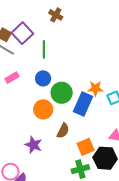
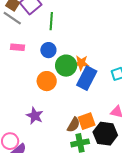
pink rectangle: (12, 78) -> (18, 47), turned 32
orange star: (95, 89) -> (81, 63), moved
brown semicircle: (63, 131) -> (74, 125), moved

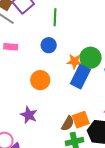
green line: (51, 21) -> (55, 17), moved
blue circle: (48, 50) -> (49, 45), moved
green circle: (66, 66) -> (91, 58), moved

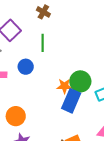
blue circle: (49, 45) -> (26, 67), moved
orange circle: (40, 80) -> (16, 116), moved

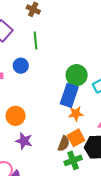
orange star: (65, 86) -> (76, 114), moved

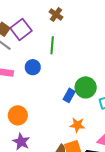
blue rectangle: (69, 95) -> (69, 95), moved, size x0.6

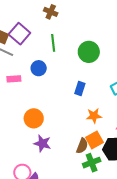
green circle: (86, 87) -> (89, 52), moved

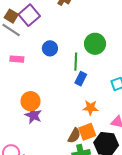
green line: (53, 43) -> (76, 62), moved
blue circle: (39, 68) -> (50, 48), moved
purple star: (42, 143) -> (33, 115), moved

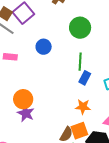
green circle: (95, 44) -> (80, 28), moved
green line: (76, 62) -> (80, 62), moved
blue rectangle: (81, 79) -> (85, 78), moved

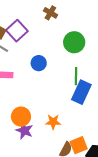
blue rectangle: (85, 78) -> (81, 92), size x1.6
orange star: (83, 107) -> (53, 122), moved

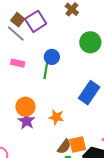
green line: (76, 76) -> (46, 70), moved

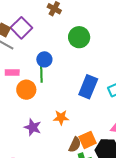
orange circle: (25, 107) -> (26, 90), moved

